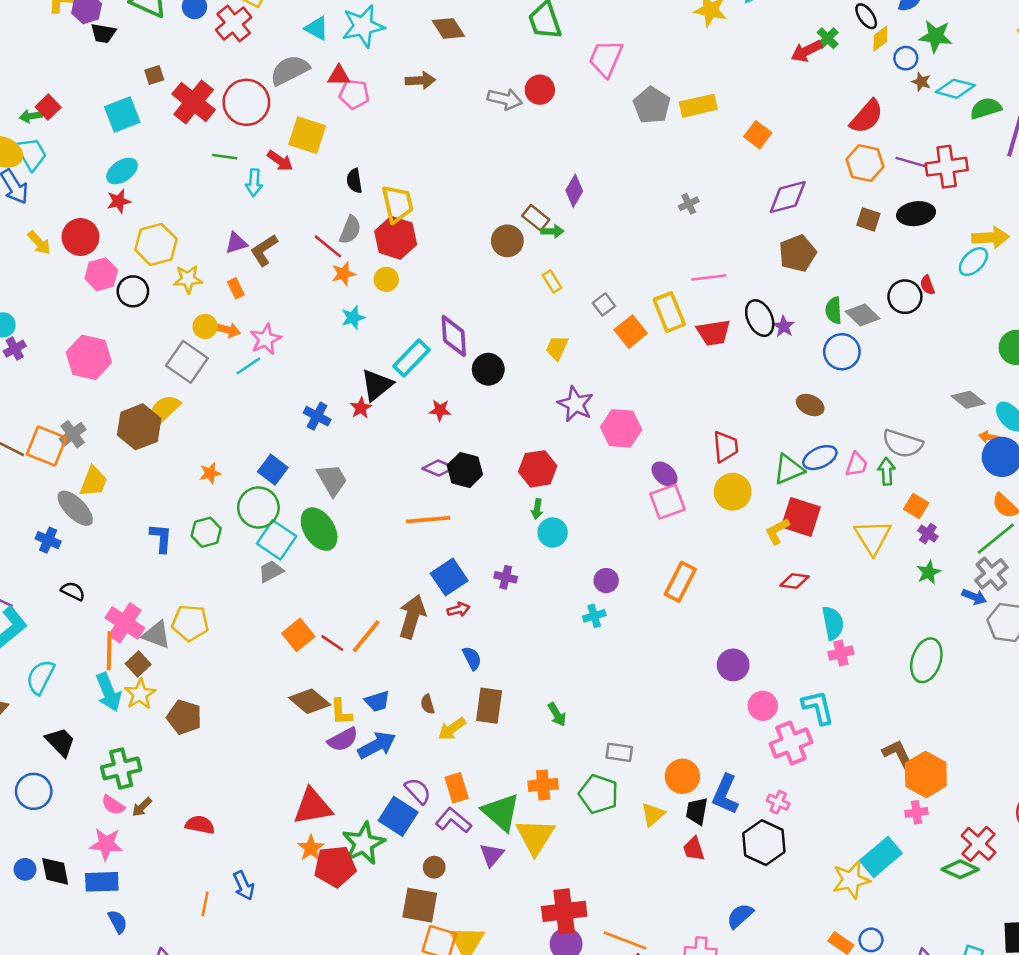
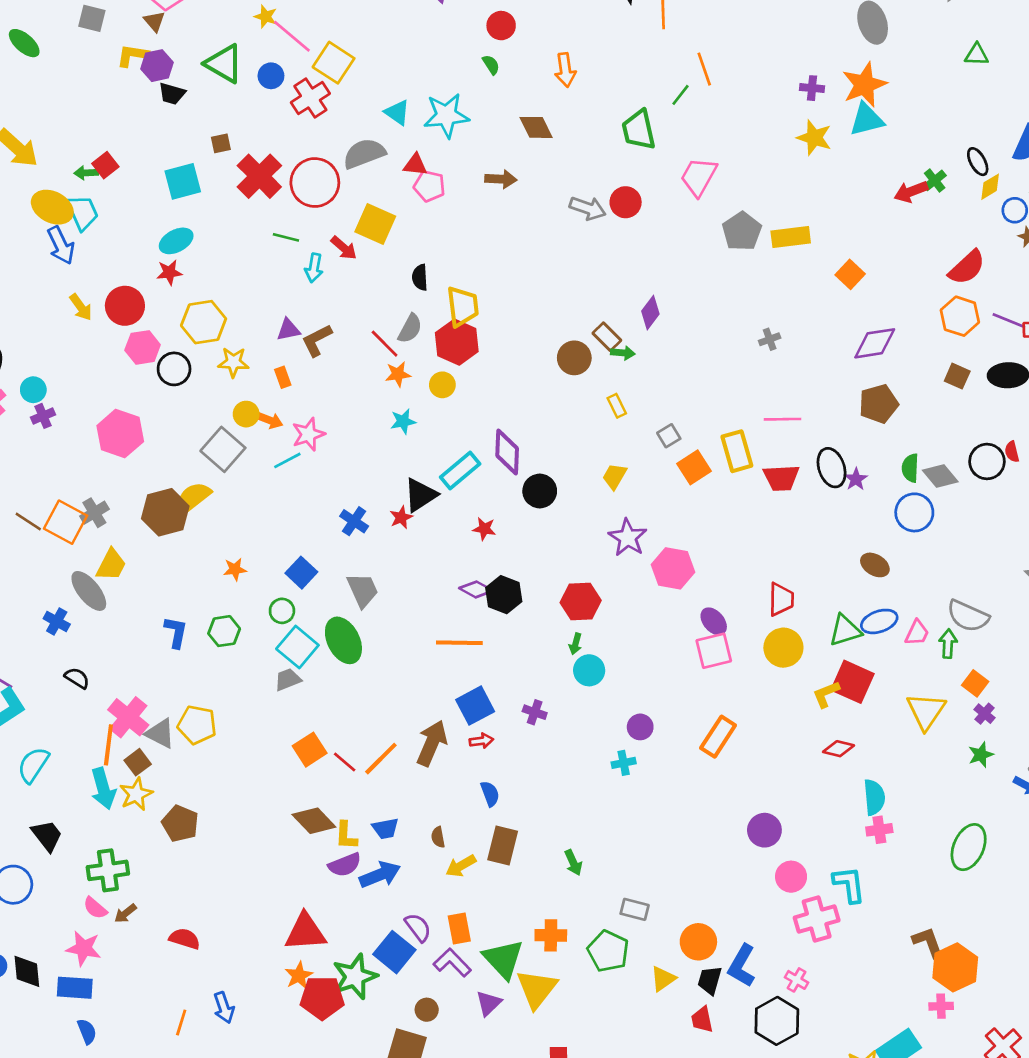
green circle: (258, 508) -> (282, 611), size x0.6

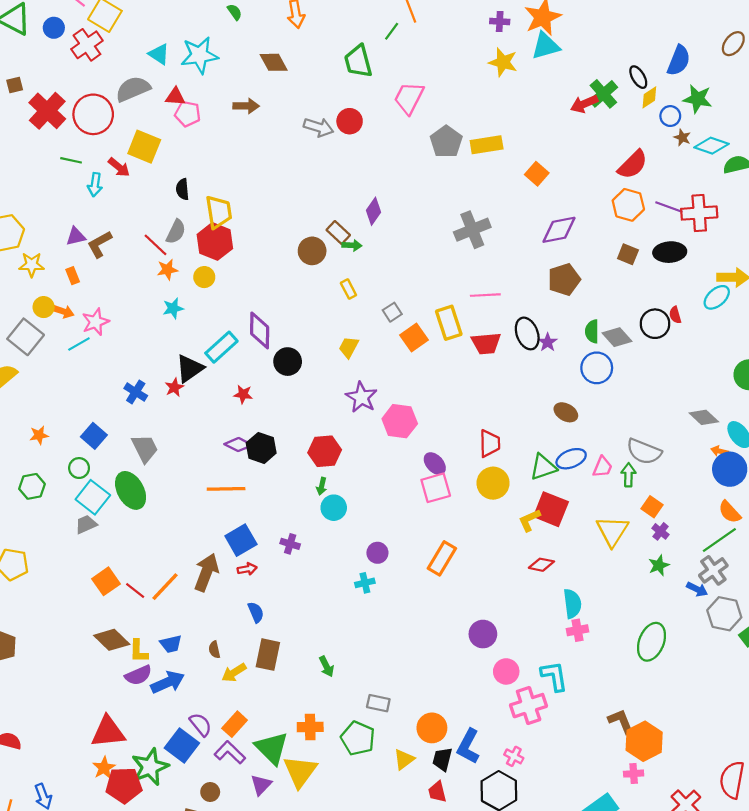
green cross: (935, 180) -> (603, 94), size x1.5
gray cross: (770, 339) -> (472, 230), size x2.0
orange rectangle: (459, 928) -> (235, 724), turned 55

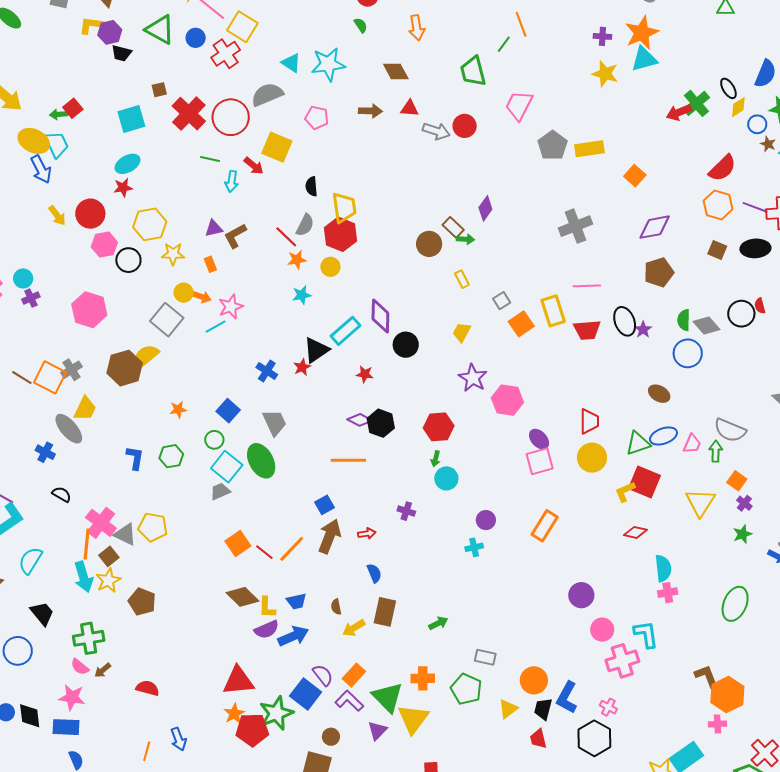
red triangle: (175, 97) -> (410, 108), moved
blue square: (241, 540) -> (324, 505), moved, size x0.7
green arrow: (327, 666) -> (438, 623), turned -90

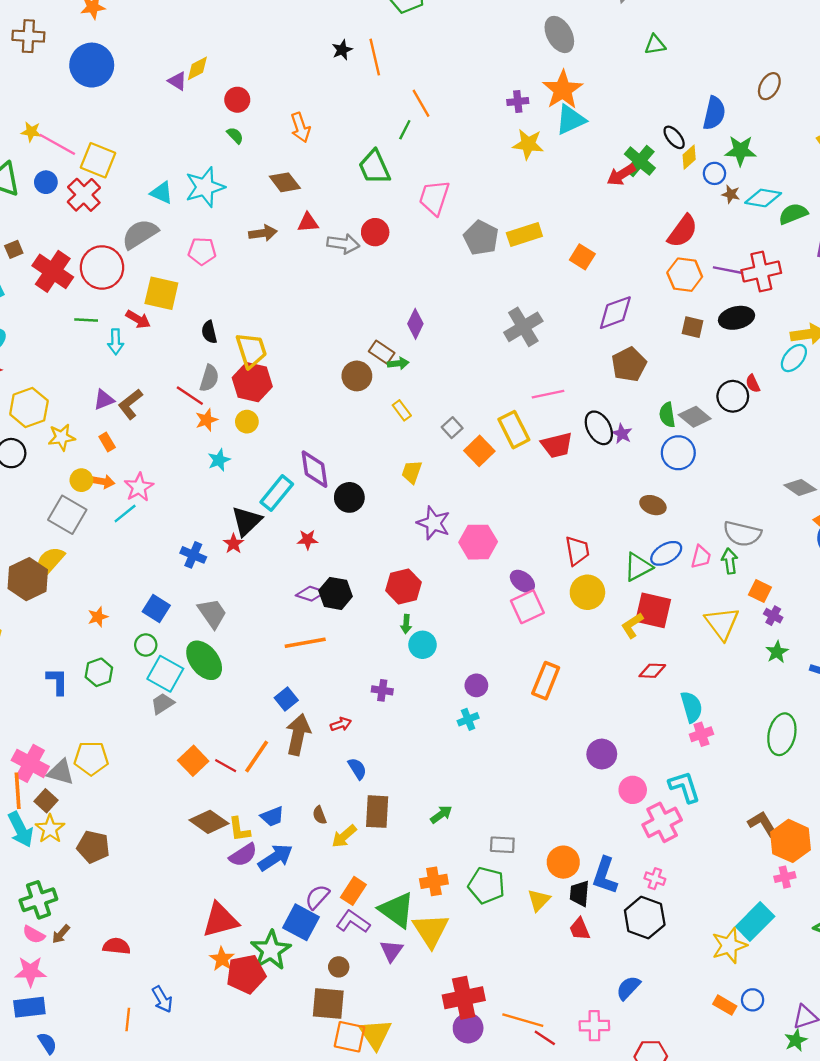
purple semicircle: (323, 675) -> (317, 897), turned -90

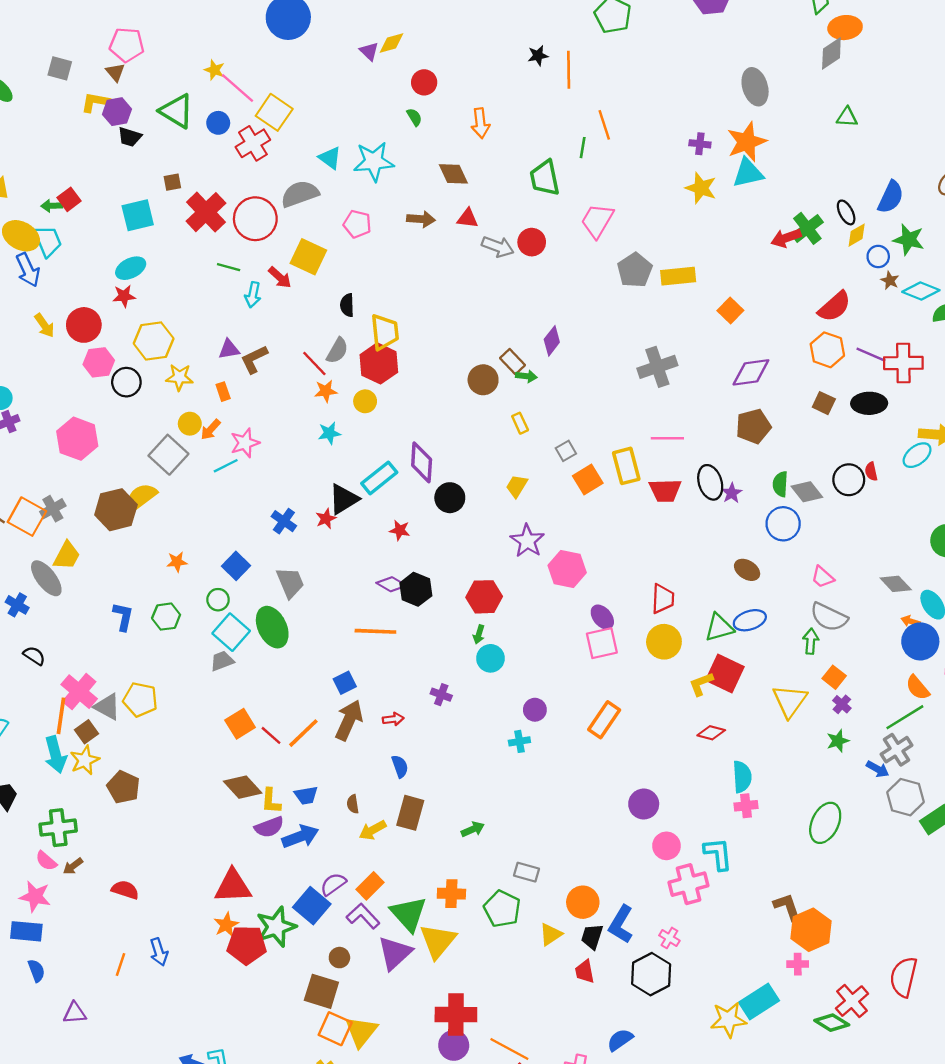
green line: (405, 130) -> (583, 148), turned -30
orange arrow: (103, 481) -> (211, 430), turned 110
pink trapezoid: (701, 557) -> (823, 577), moved, turned 105
purple triangle: (391, 951) -> (395, 953), size x1.5

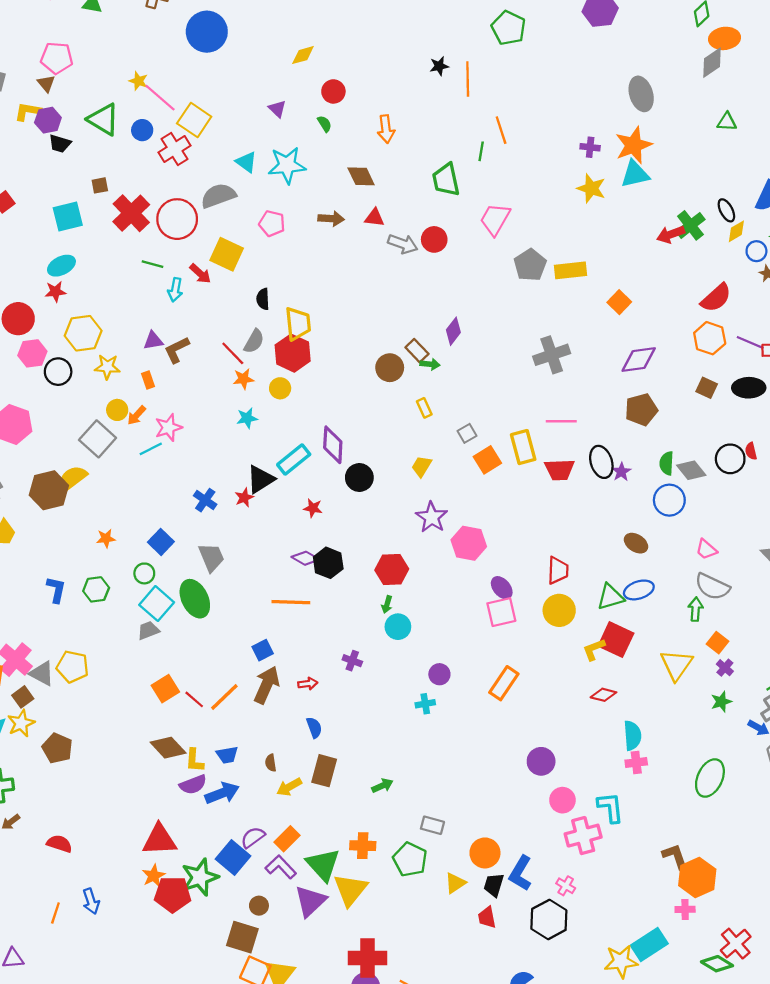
purple triangle: (369, 51) -> (277, 109), moved

